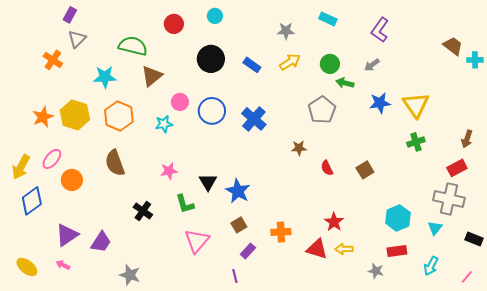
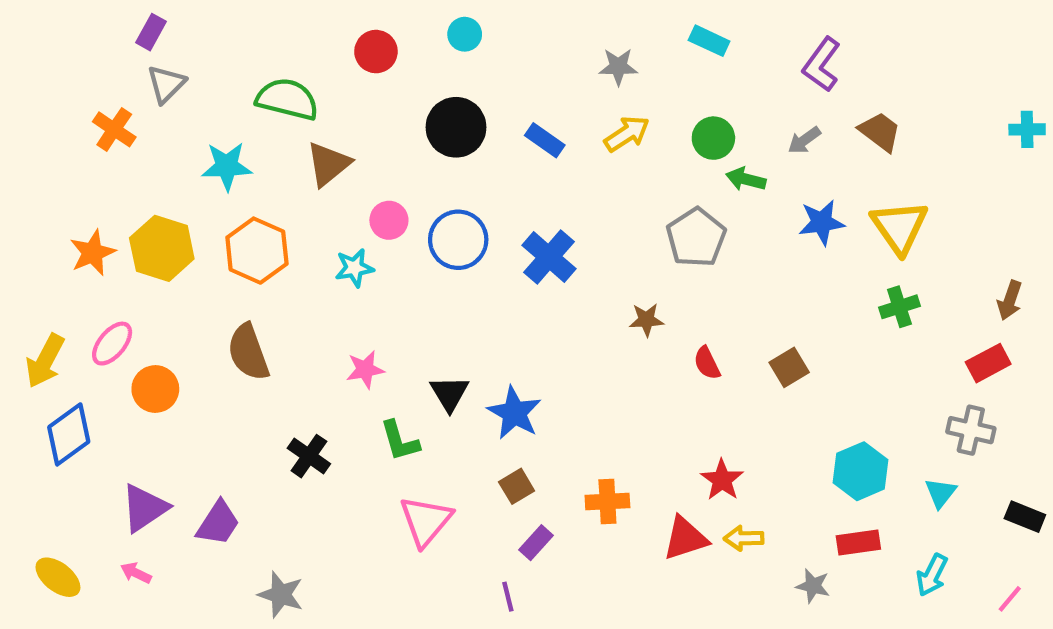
brown trapezoid: (453, 46) -> (880, 132), moved
gray cross: (449, 199) -> (971, 430), size x0.7
red triangle: (317, 249) -> (685, 538), turned -35

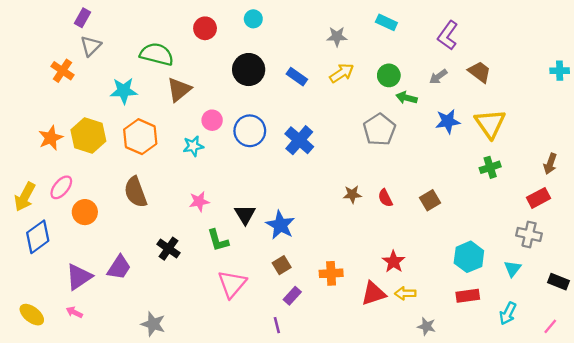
brown star: (646, 320) -> (352, 194), moved
purple trapezoid: (218, 523) -> (119, 267), moved
gray star: (813, 586) -> (427, 326), moved

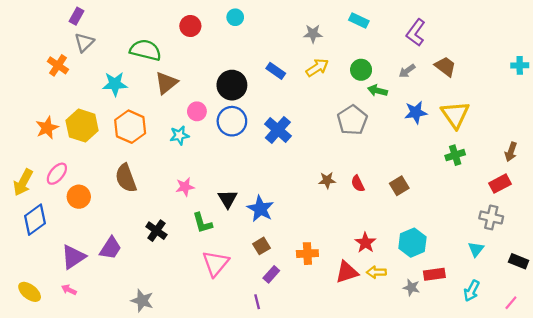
black circle: (249, 70) -> (232, 85), moved
cyan hexagon: (469, 257) -> (412, 243), moved
gray star: (427, 326) -> (411, 287), moved

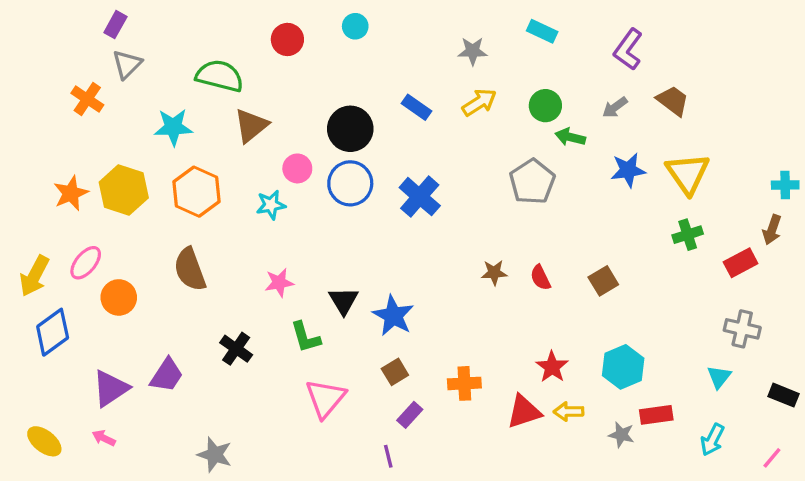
cyan cross: (520, 65) -> (785, 185), moved
red rectangle: (500, 184) -> (741, 263), moved

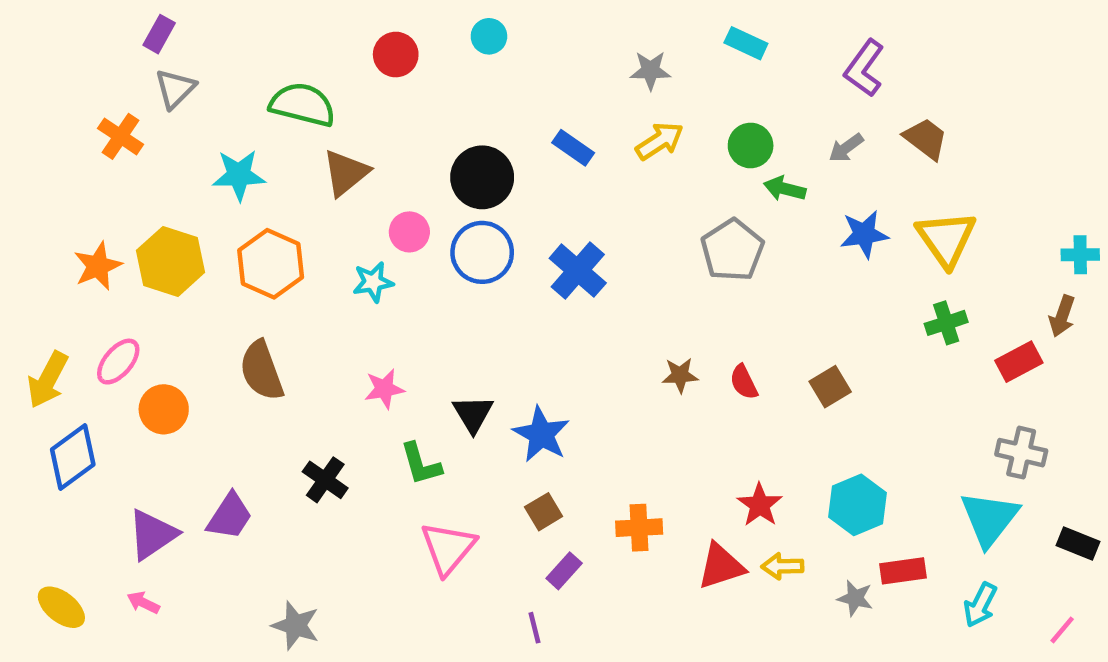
cyan triangle: (719, 377) -> (989, 519), size x1.8

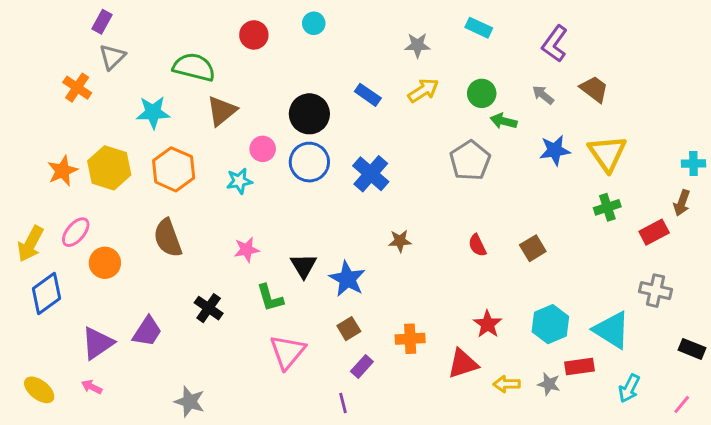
gray arrow: (846, 148) -> (543, 95), turned 75
brown star: (680, 375) -> (400, 241), moved
cyan triangle: (989, 519) -> (612, 330), moved, turned -36
yellow arrow: (782, 566) -> (507, 384), moved

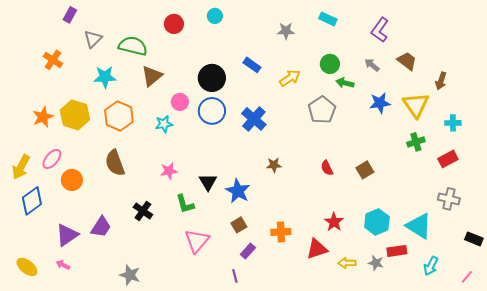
gray triangle: (112, 57) -> (93, 39), moved
yellow arrow: (423, 90) -> (290, 78), moved
cyan cross: (693, 163) -> (453, 123), moved
brown arrow: (682, 203) -> (441, 81), moved

